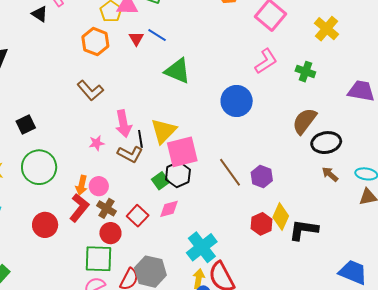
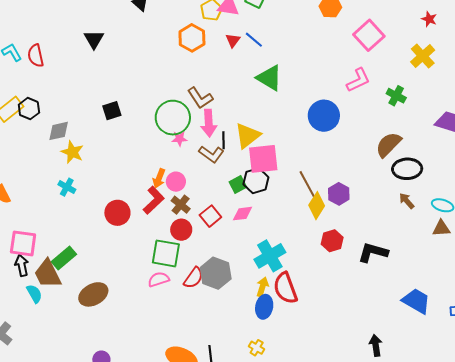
brown L-shape: (90, 91) -> (200, 98), moved
green circle: (39, 167) -> (173, 118), moved
yellow diamond: (281, 217) -> (317, 206), moved

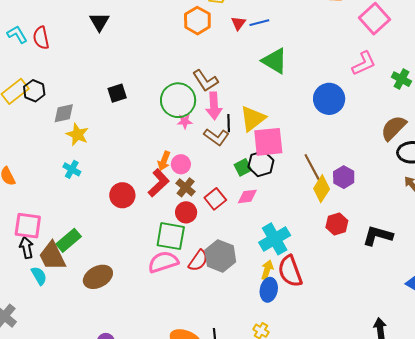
blue line: (254, 40) -> (259, 23), turned -54
pink semicircle: (159, 279) -> (163, 262), size x1.4

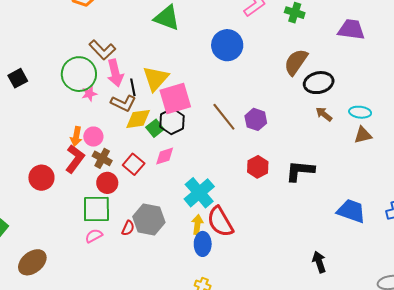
yellow diamond: (322, 189) -> (138, 119), moved, turned 60
red semicircle: (198, 261) -> (128, 228), size x0.7
pink semicircle: (163, 262) -> (94, 236), size x0.6

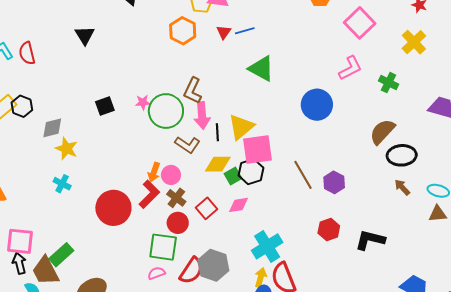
brown L-shape: (102, 50) -> (193, 91), turned 60
pink star: (89, 94) -> (143, 102), moved
brown L-shape: (123, 103) -> (187, 145), moved
red circle: (41, 178) -> (113, 208), size x1.4
red semicircle: (128, 228) -> (191, 271), size x1.8

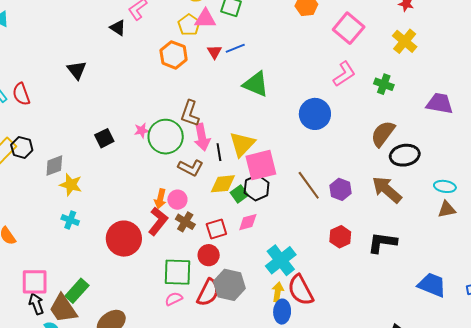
brown arrow: (402, 187) -> (387, 190), moved, size x1.8
red square: (206, 208) -> (216, 229), turned 30
red circle: (178, 223) -> (209, 255), moved

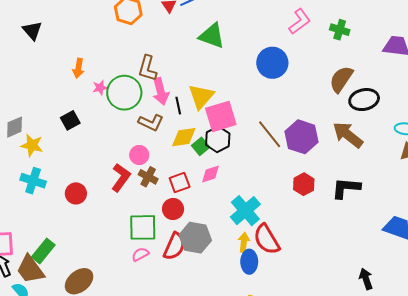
black square: (104, 138) -> (70, 120), moved
purple hexagon: (340, 189) -> (302, 137), size x1.5
orange arrow: (160, 199) -> (78, 68), moved
cyan cross: (70, 220) -> (33, 181), size x1.4
red circle: (124, 239) -> (76, 193), moved, size x0.6

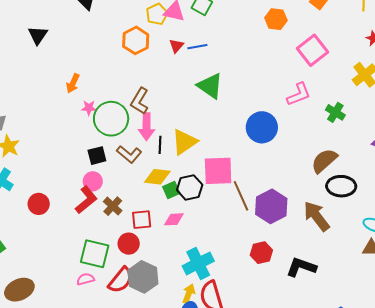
pink square: (221, 116) -> (218, 171), moved
black square: (70, 120) -> (97, 156), moved
pink circle: (139, 155) -> (93, 181), moved

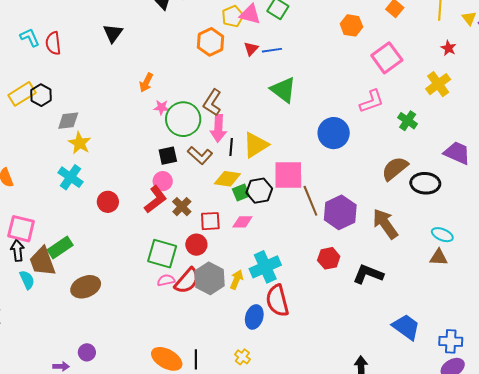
black ellipse: (341, 186) -> (425, 183), moved
pink semicircle: (86, 279) -> (166, 280), moved
yellow arrow: (189, 294) -> (237, 280), moved

